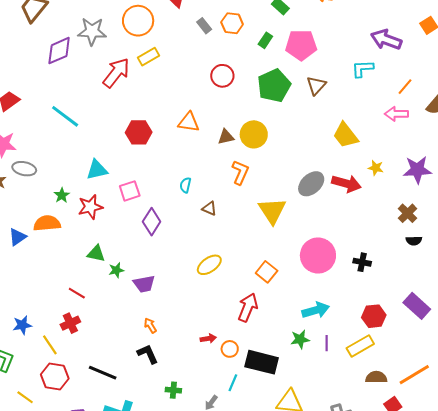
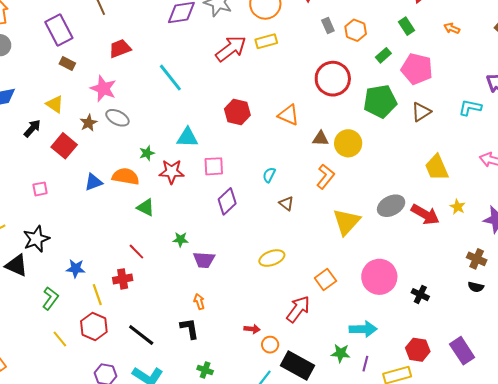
red circle: (222, 76) -> (333, 79), size x1.5
brown cross: (408, 213) -> (477, 259), turned -36
green triangle: (96, 254) -> (146, 207), moved

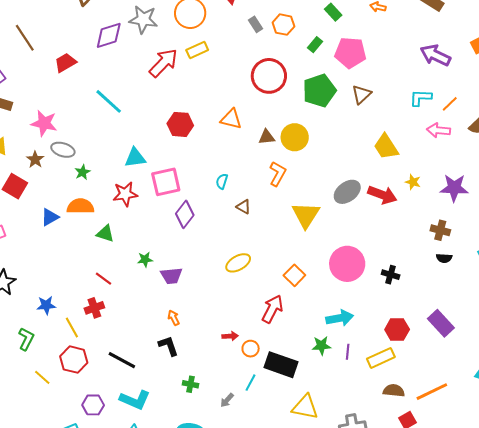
red trapezoid: (120, 48) -> (65, 63), moved
cyan L-shape: (470, 108) -> (421, 98), moved
green star: (147, 153) -> (83, 172), moved
pink square: (214, 166) -> (166, 182), size x1.4

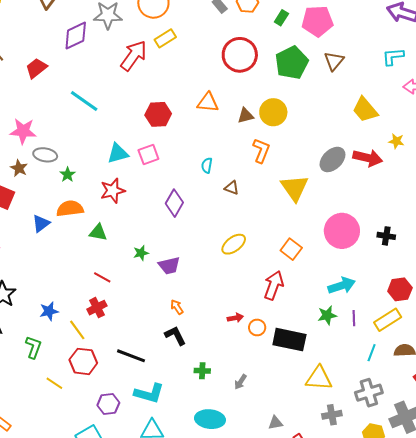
pink square: (166, 182) -> (148, 155), moved, size x0.7
cyan line: (250, 383) -> (372, 353), moved

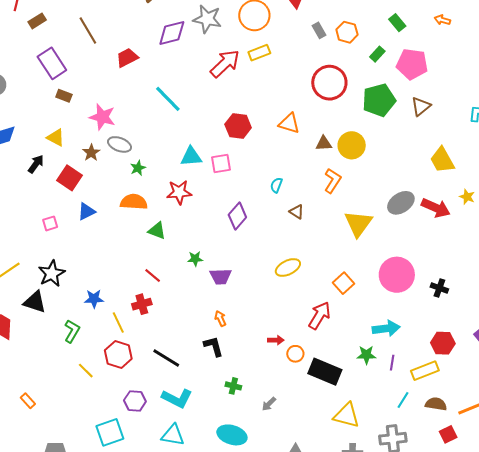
blue triangle: (41, 223) -> (87, 211), moved

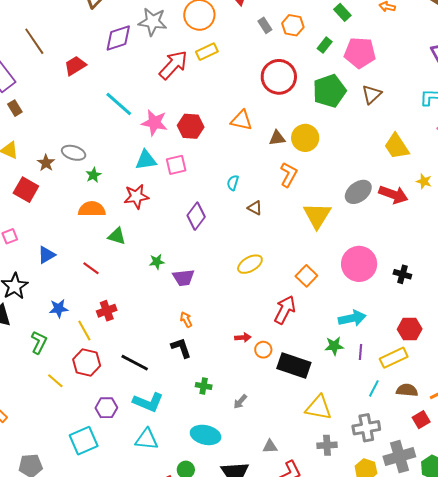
brown rectangle: (64, 96) -> (15, 108), turned 42
pink star: (102, 117) -> (154, 123), moved
blue triangle: (87, 211) -> (46, 255), moved
red line: (153, 275) -> (91, 268), moved

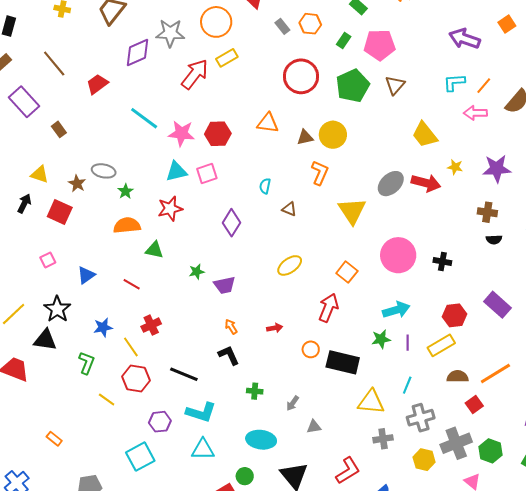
brown rectangle: (15, 108) -> (59, 129), moved
red arrow: (243, 337) -> (275, 328), moved
cyan line: (374, 388) -> (407, 385), moved
gray triangle: (270, 446) -> (314, 427), moved

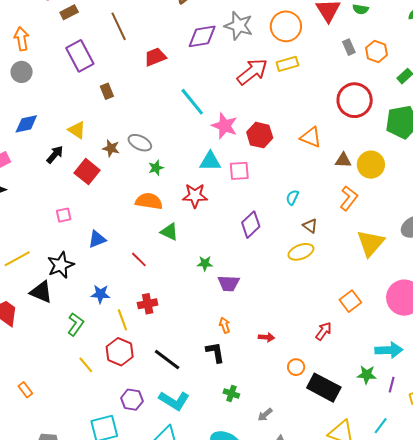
brown star: (77, 184) -> (111, 148), turned -30
yellow ellipse: (290, 265) -> (301, 252), moved
red arrow: (328, 308) -> (324, 331), size x0.7

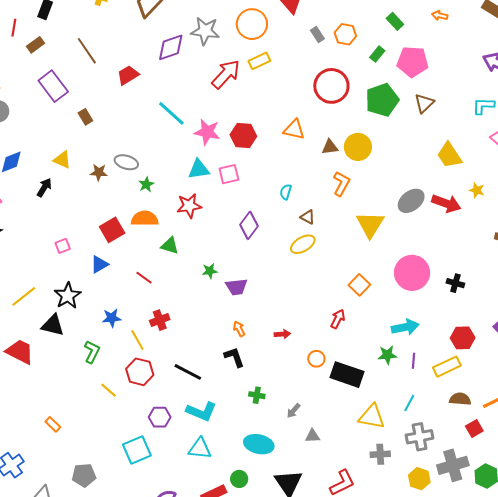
red square: (87, 172) -> (112, 230), moved, turned 30

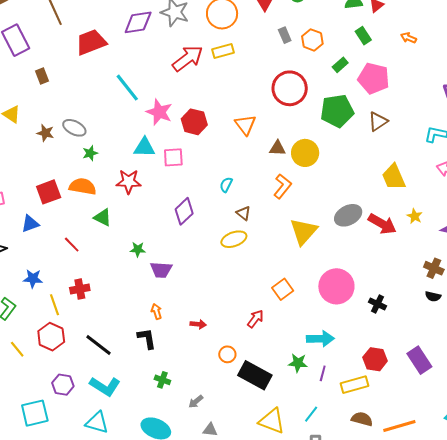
red trapezoid: (128, 75) -> (91, 42), size x1.4
orange triangle: (294, 129) -> (245, 125), turned 30

